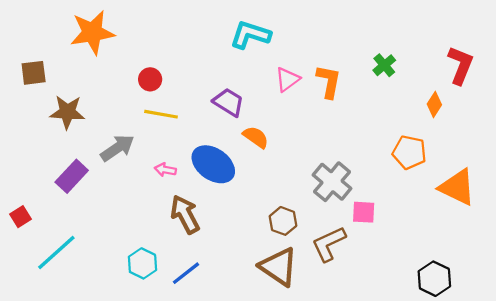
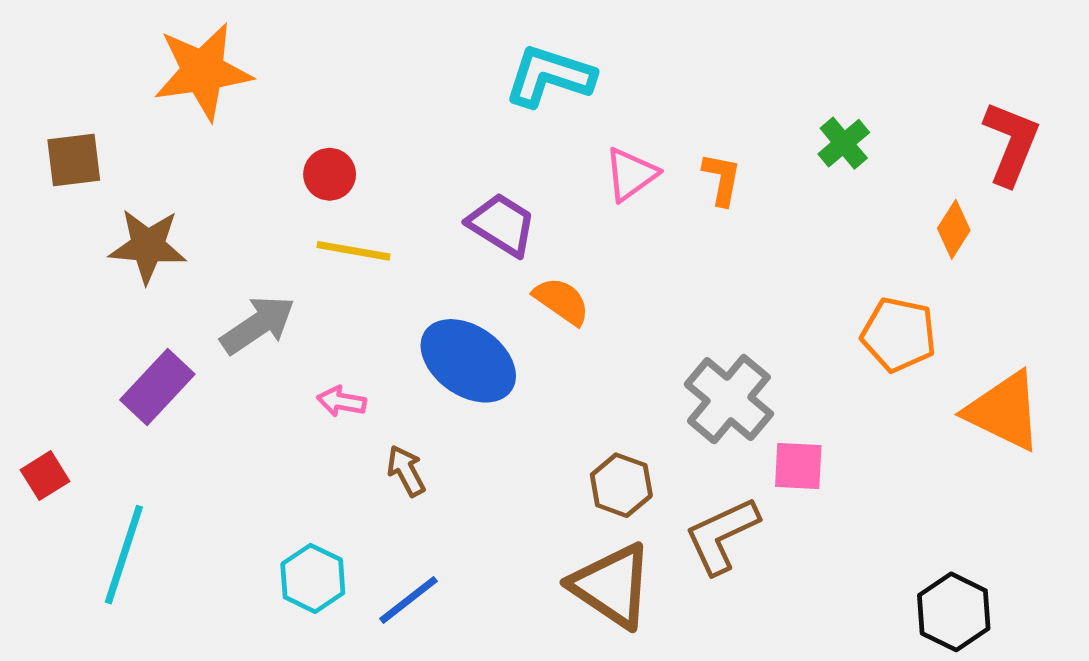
orange L-shape: (329, 82) -> (722, 179), size x0.7
pink arrow: (165, 170) -> (342, 401), moved
brown arrow: (185, 214) -> (406, 471), size x0.6
cyan line: (56, 253) -> (124, 555), turned -30

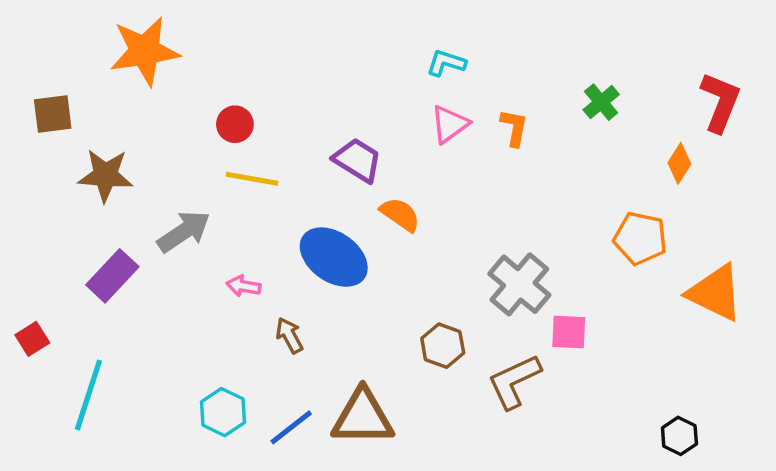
cyan L-shape: (550, 76) -> (446, 63), moved, size x0.6
brown triangle: (612, 586) -> (363, 417), moved, turned -34
black hexagon: (954, 612) -> (679, 436), size x0.7

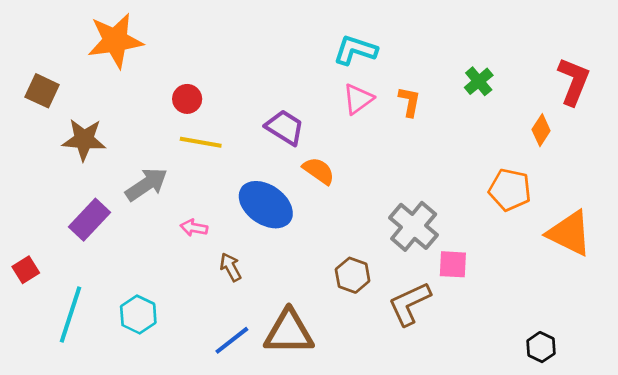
cyan L-shape: (446, 63) -> (355, 50), size x1.4
brown square: (53, 114) -> (42, 91), turned 32
cyan hexagon: (223, 412) -> (138, 315), moved

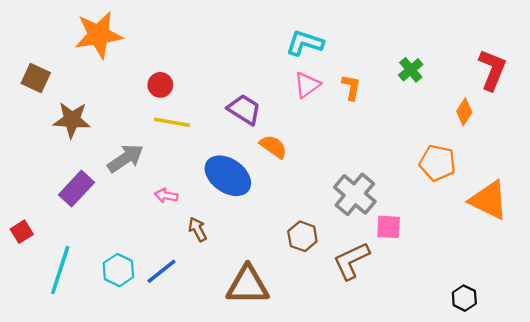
blue line: (232, 340) -> (161, 271), moved

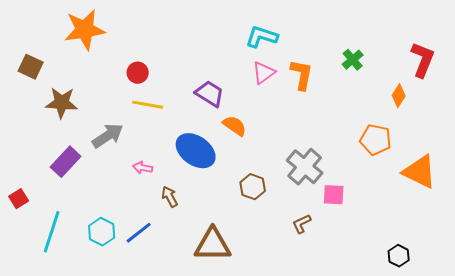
orange L-shape: (351, 87) -> (302, 75), size x1.4
brown hexagon: (302, 236) -> (253, 187), moved
brown L-shape: (351, 261) -> (302, 224), size x0.6

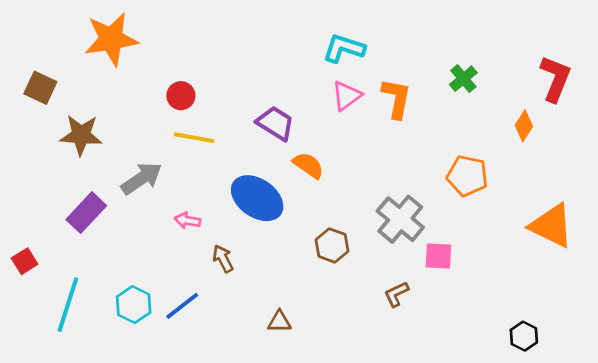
orange pentagon: (376, 140) -> (467, 176), moved
brown triangle: (213, 245) -> (279, 322), size x0.5

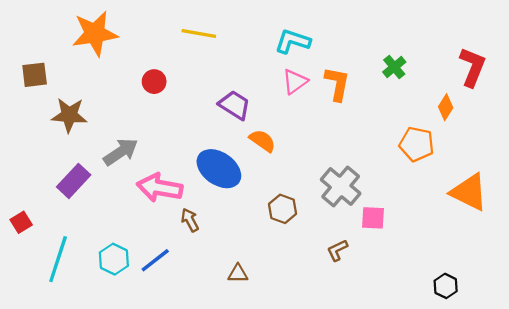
brown square: (40, 88) -> (35, 75), turned -32
yellow line: (194, 138) -> (199, 34), moved
orange pentagon: (467, 176) -> (417, 144), moved
pink arrow: (187, 220) -> (160, 188), size x2.0

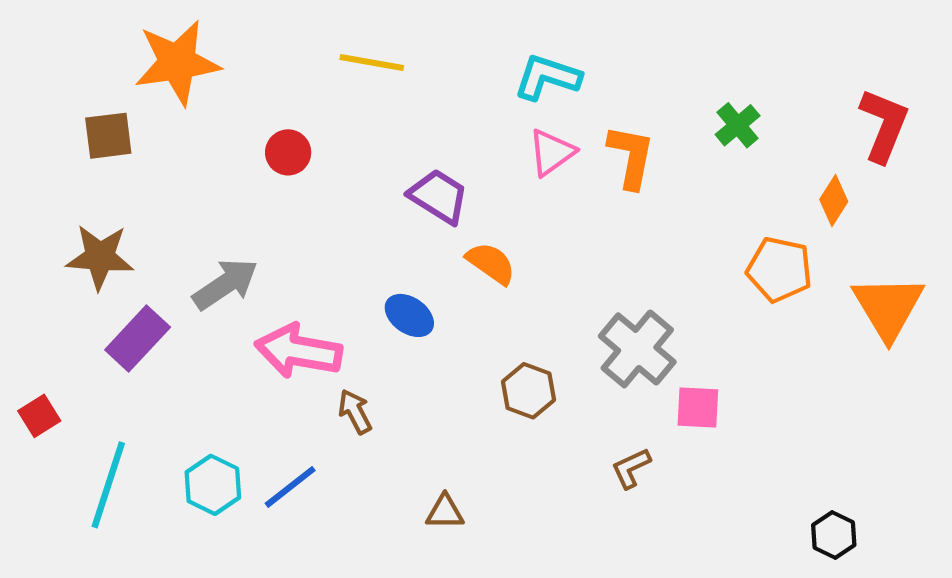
brown square: (35, 75) -> (108, 136), moved
brown star: (69, 115) -> (100, 257), moved
blue ellipse: (219, 169) -> (409, 315), size x0.6
orange triangle: (469, 192) -> (888, 307), moved, turned 33

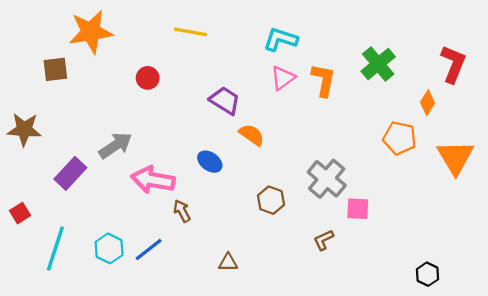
green cross: (738, 125) -> (378, 64), size x1.5
brown star: (100, 257) -> (24, 129), moved

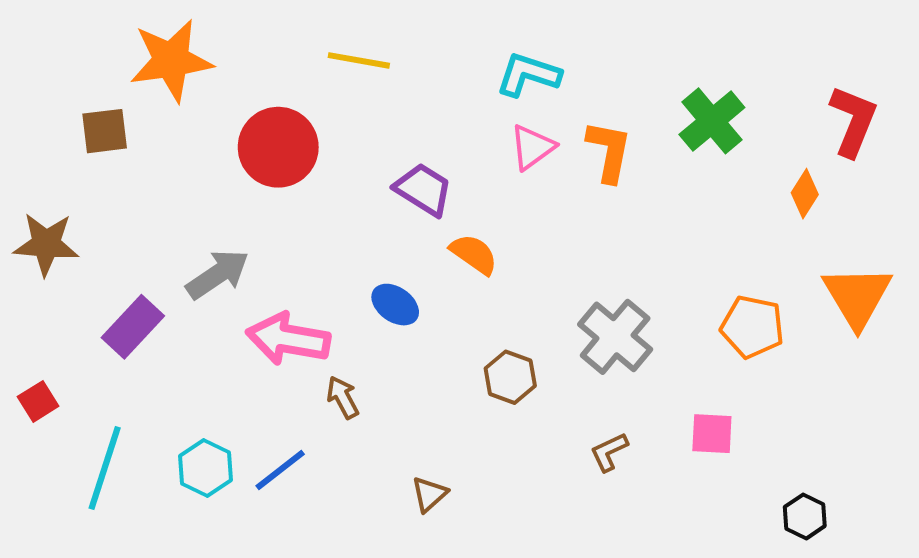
red circle: (148, 78) -> (278, 147), size x1.8
orange pentagon: (400, 138) -> (752, 327), moved
pink square: (358, 209) -> (712, 434), moved
brown triangle: (228, 262) -> (429, 494), turned -42

